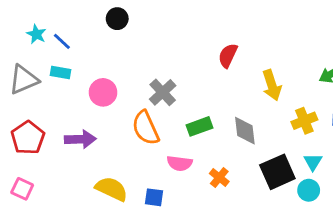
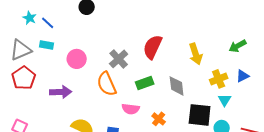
red semicircle: (228, 55) -> (153, 47), moved, size x1.4
red pentagon: (28, 138) -> (24, 78), moved
cyan triangle: (313, 162) -> (225, 100), moved
black square: (277, 172) -> (200, 115), turned 30

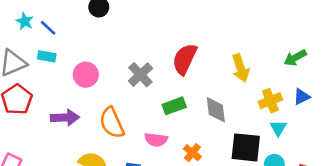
orange semicircle: (107, 84) -> (112, 123), moved

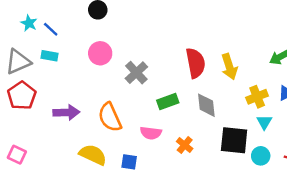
red semicircle: (185, 59) -> (196, 63), moved, turned 144
pink circle: (86, 75) -> (100, 53), moved

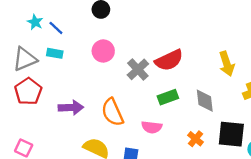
red semicircle: (196, 63) -> (169, 60), moved, turned 76
orange cross: (185, 145) -> (196, 139), moved

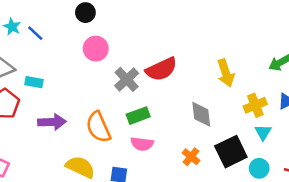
pink circle: (103, 51) -> (96, 49), moved
cyan rectangle: (55, 53) -> (34, 82), moved
green rectangle: (168, 97) -> (138, 116), moved
black square: (231, 134) -> (231, 152), turned -32

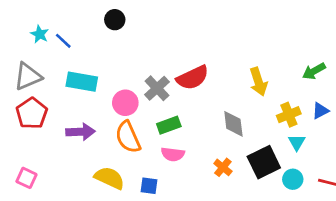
pink circle: (96, 49) -> (125, 103), moved
cyan rectangle: (34, 82) -> (82, 82), moved, size x1.6

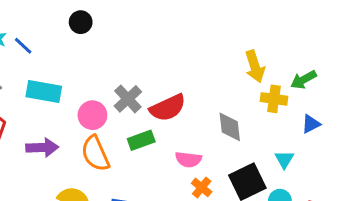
red semicircle: (193, 78) -> (168, 108), moved
yellow arrow: (258, 82) -> (255, 66), moved
yellow cross: (289, 115) -> (274, 99), moved, turned 30
gray diamond: (233, 124) -> (230, 127), moved
pink semicircle: (173, 154) -> (188, 159), moved

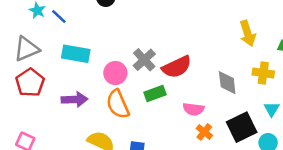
yellow cross: (274, 99) -> (263, 73), moved

